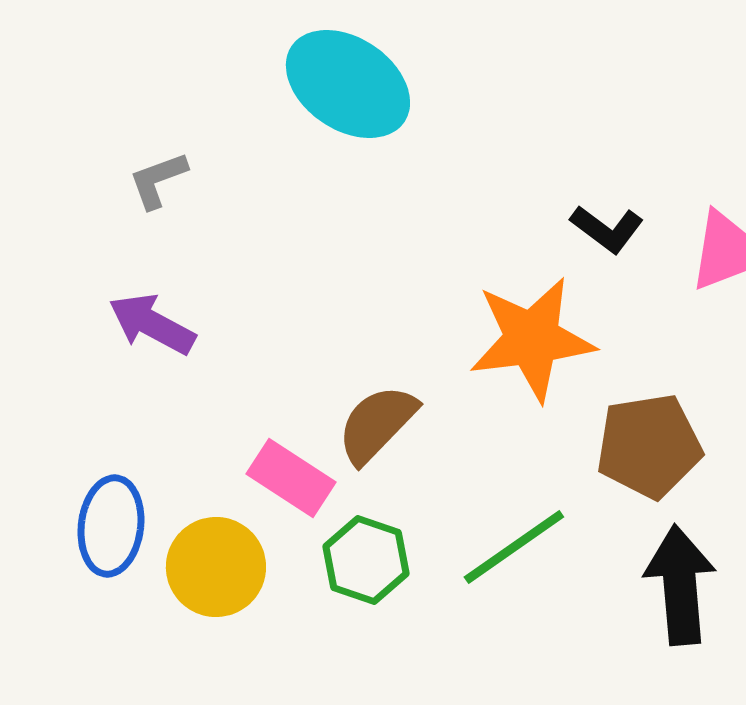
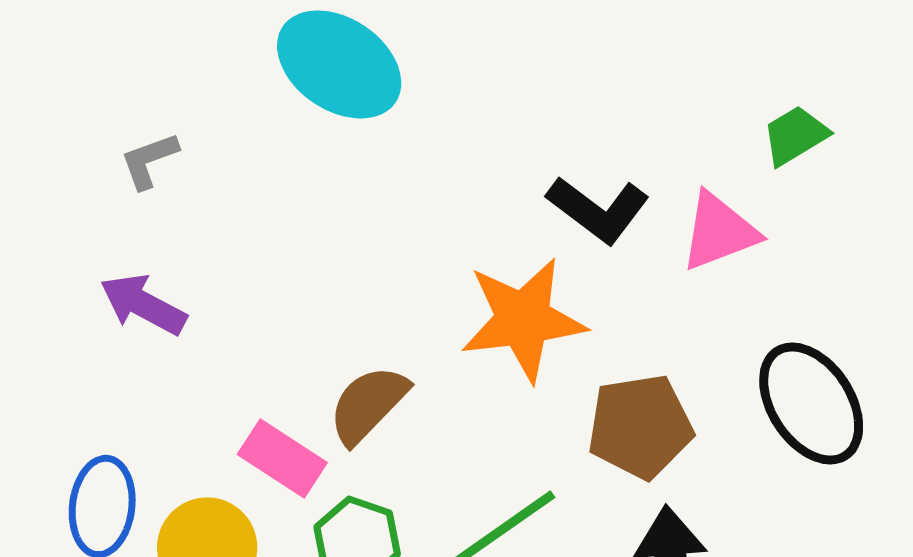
black L-shape: (607, 229) -> (598, 209), size x1.4

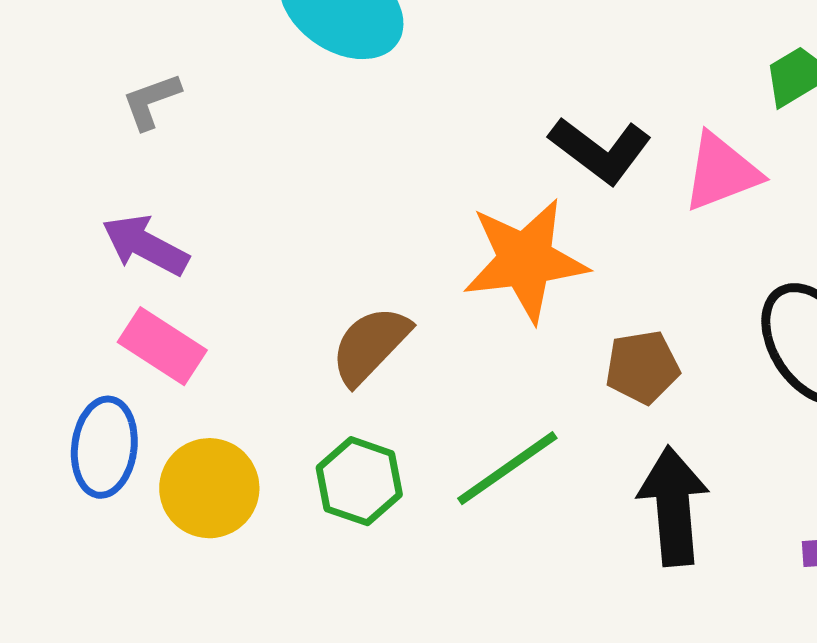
brown pentagon: (640, 426) -> (642, 367), size x0.7
pink rectangle: (282, 458) -> (162, 346), moved

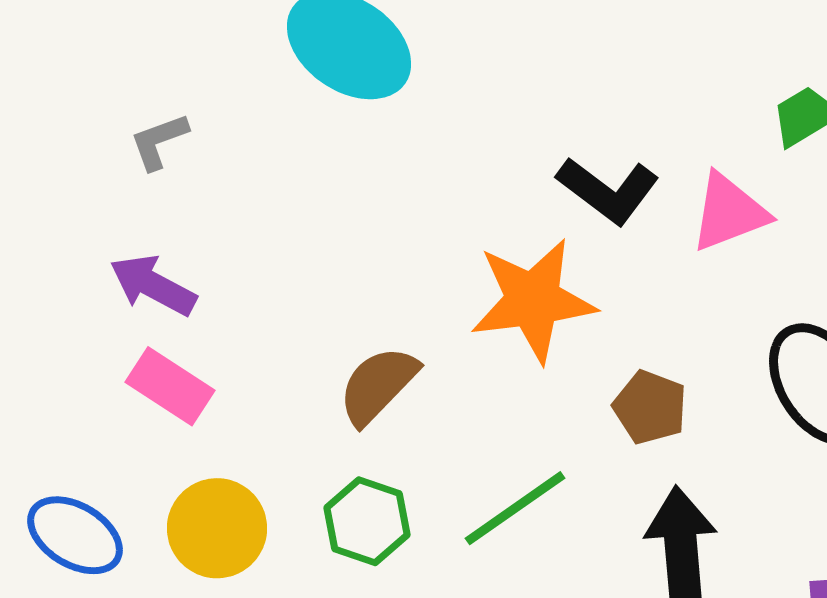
brown pentagon: (642, 367) -> (650, 407), turned 30
blue ellipse: (104, 447) -> (75, 535), moved, turned -66

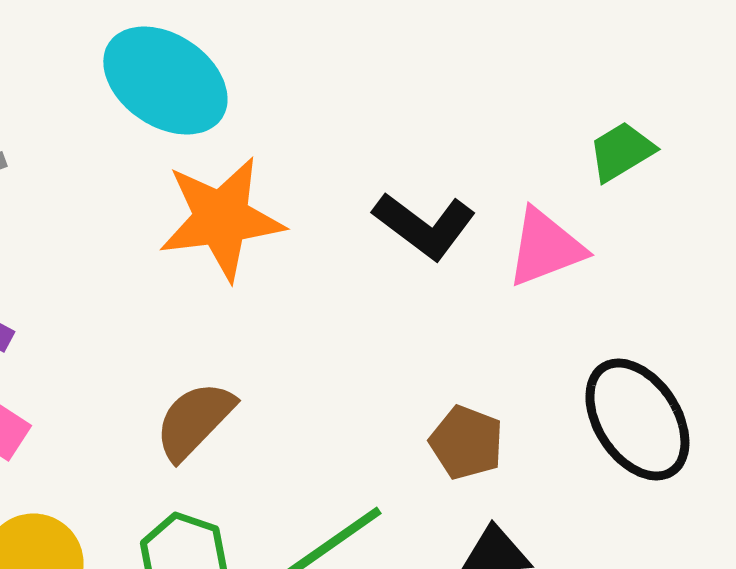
orange star: (533, 300) -> (221, 219), moved

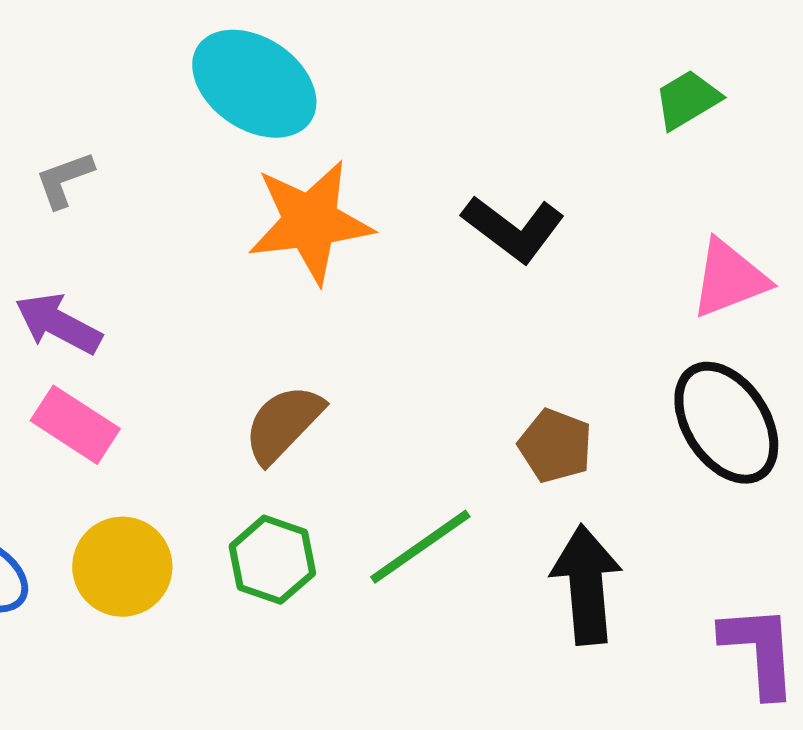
green trapezoid: (621, 152) -> (687, 100), moved
pink triangle: (545, 248) -> (729, 279), moved

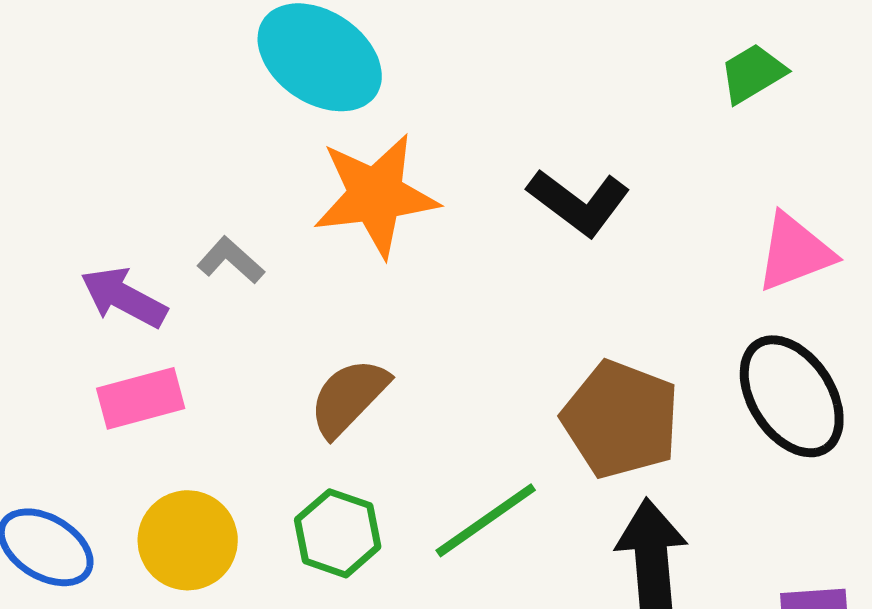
gray L-shape: (64, 180) -> (231, 260), moved, turned 62
pink rectangle: (75, 425) -> (141, 398), turned -48
brown pentagon: (555, 446) -> (621, 419), size x1.6

